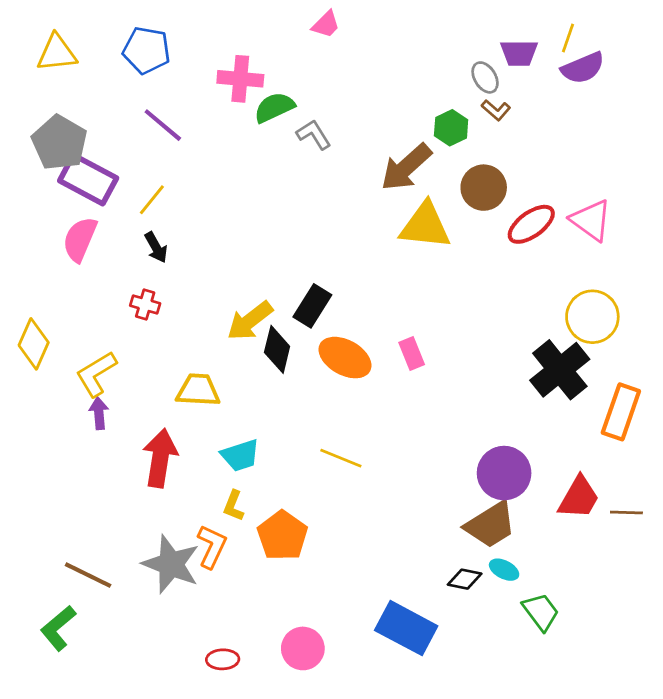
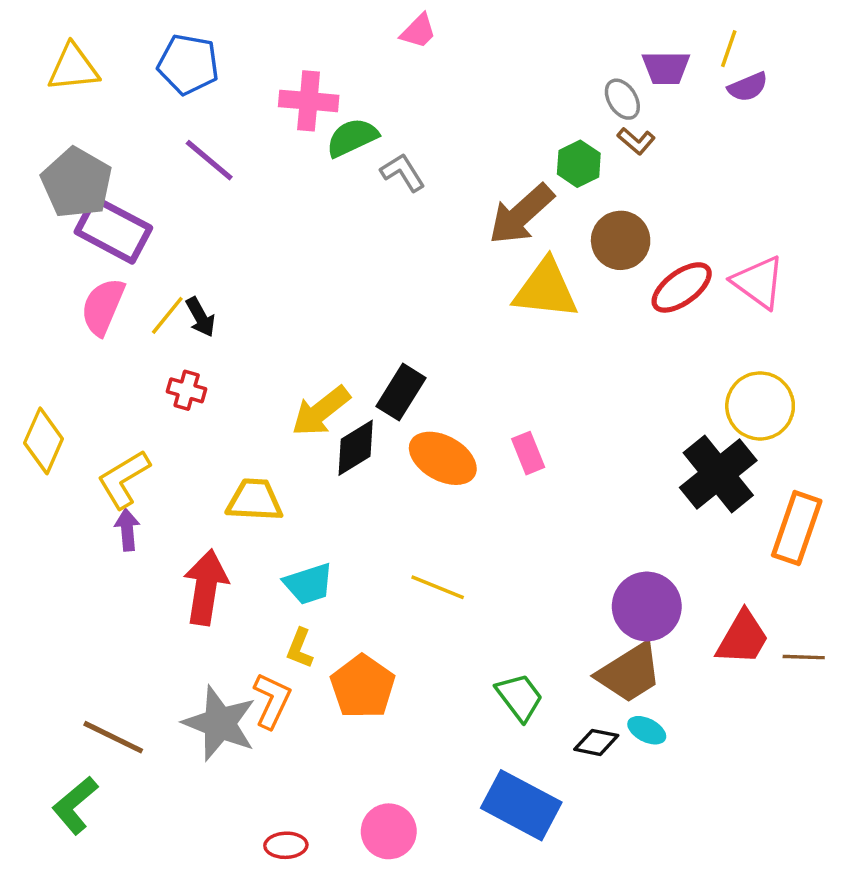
purple semicircle: (583, 68) -> (748, 87), size x0.7
yellow line: (152, 200) -> (167, 315), moved
black diamond: (277, 349) -> (356, 448), turned 45
green trapezoid: (541, 612) -> (519, 697), moved

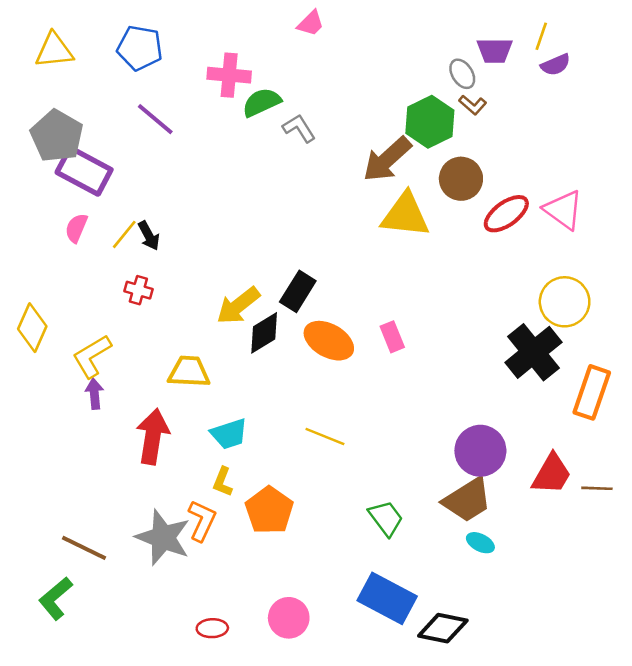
green hexagon: (579, 164) -> (430, 122), size x1.5
pink semicircle: (103, 307) -> (76, 228), size x0.7
black diamond: (596, 742) -> (443, 628), moved, size x1.5

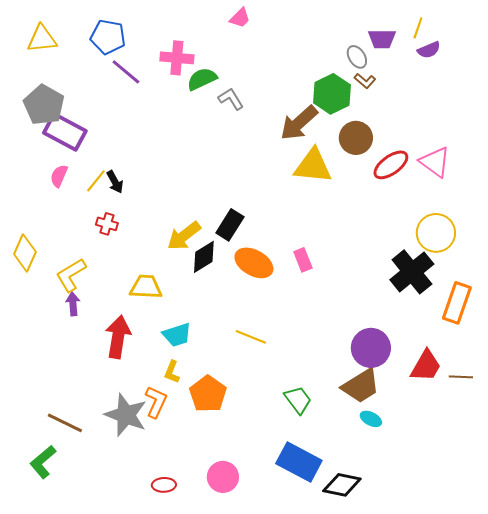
purple line: (155, 119) -> (126, 72), moved

